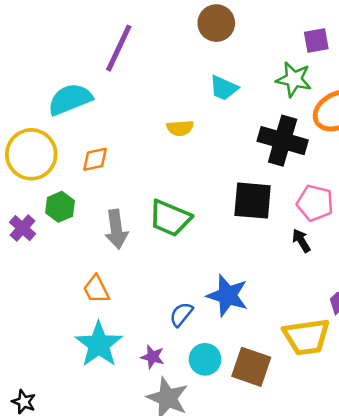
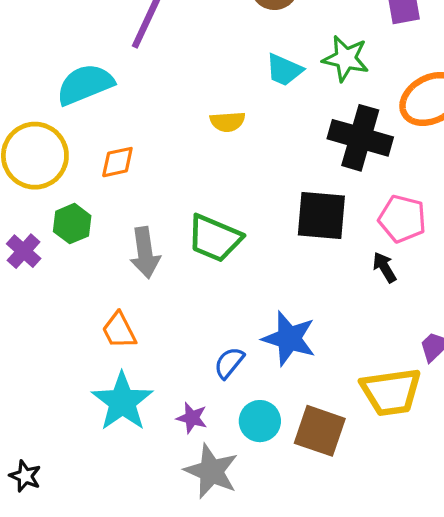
green star: (294, 79) -> (346, 59), moved

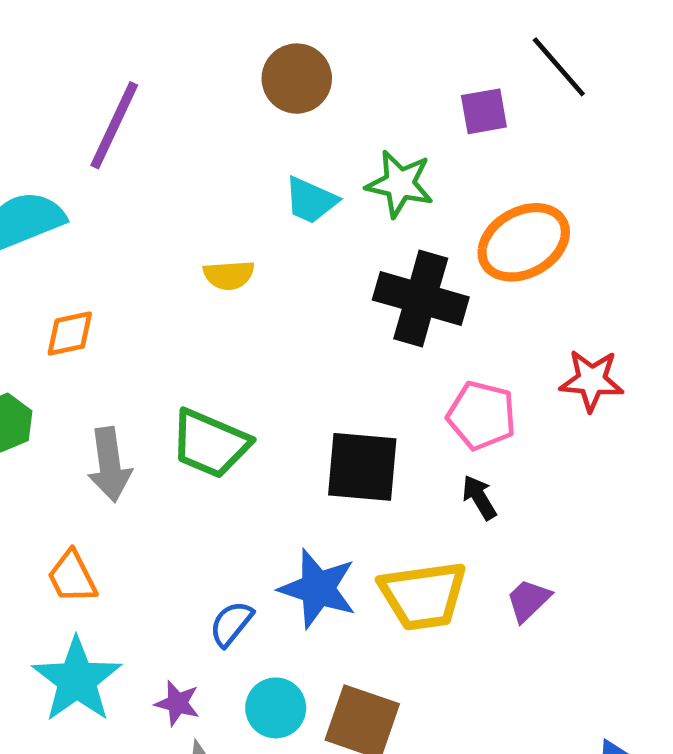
black square: (321, 216) -> (362, 467), moved
black arrow: (384, 267) -> (479, 497), moved
yellow trapezoid: (391, 392) -> (423, 596), moved

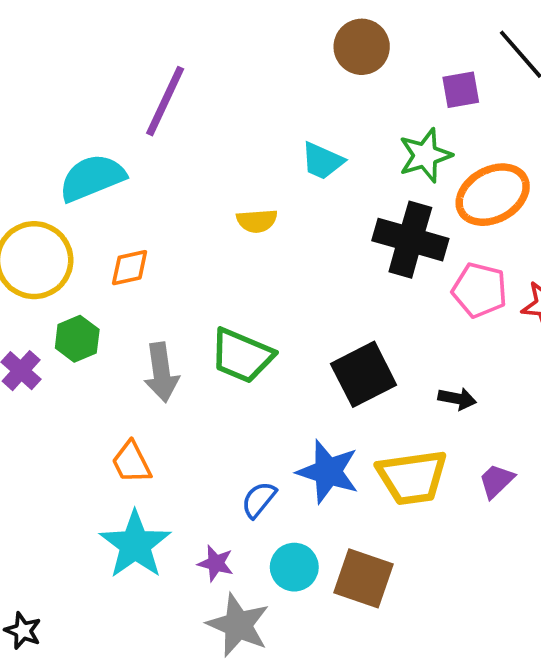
brown circle: (297, 79) -> (362, 47), moved
green star: (400, 184) -> (425, 155), moved, turned -30
pink pentagon: (482, 415) -> (480, 290), moved
black square: (362, 467) -> (364, 374), turned -32
black arrow: (479, 497) -> (457, 399), turned 132

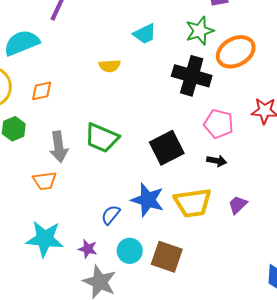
cyan trapezoid: (322, 161) -> (145, 34), turned -50
pink pentagon: (480, 290) -> (219, 124), moved
orange trapezoid: (131, 462) -> (45, 181), moved, turned -70
cyan star: (135, 545) -> (45, 239), turned -30

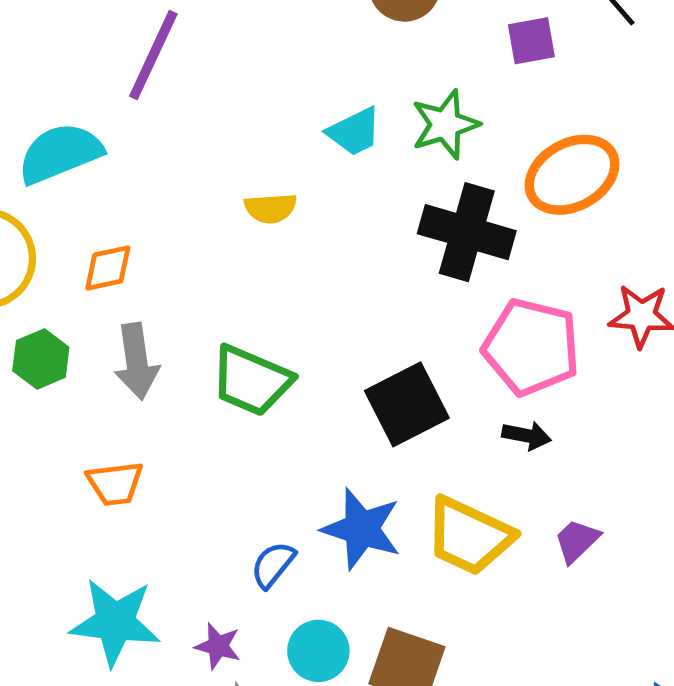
green star: (200, 31) -> (445, 124), moved
pink pentagon: (219, 124) -> (531, 347), size x1.4
gray arrow: (59, 147) -> (137, 361), moved
yellow trapezoid: (193, 203) -> (469, 536), turned 33

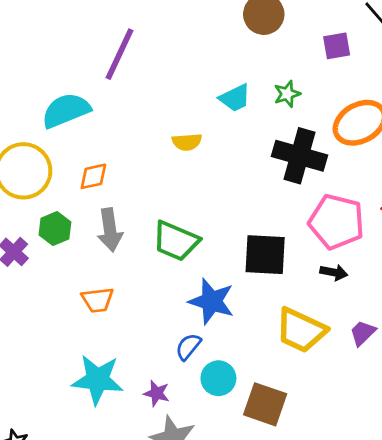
green star: (445, 124) -> (287, 94), size x0.7
black square: (407, 404) -> (265, 255), turned 30
blue star: (361, 529) -> (212, 301), moved
cyan circle: (318, 651) -> (218, 378), moved

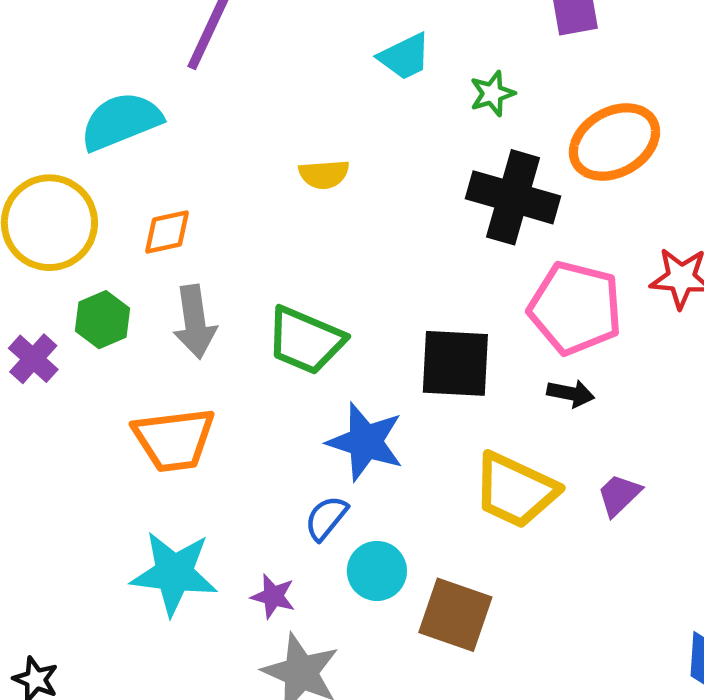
cyan trapezoid: (235, 98) -> (405, 57), moved
orange trapezoid: (98, 300) -> (174, 440), size x1.5

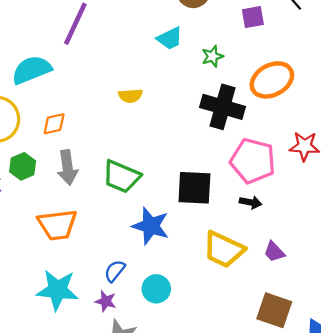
purple trapezoid: (619, 495) -> (274, 252), turned -90
blue semicircle: (326, 518) -> (115, 271), moved
brown square: (455, 615) -> (274, 310), moved

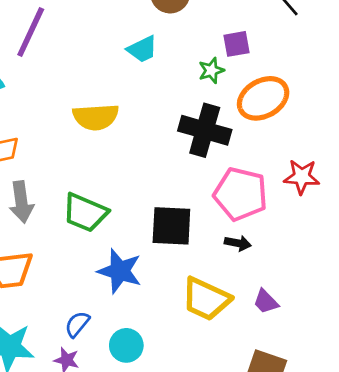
purple square: (253, 17) -> (237, 44), moved
green star: (212, 56) -> (211, 70), moved
yellow semicircle: (130, 96) -> (96, 117), size x1.6

